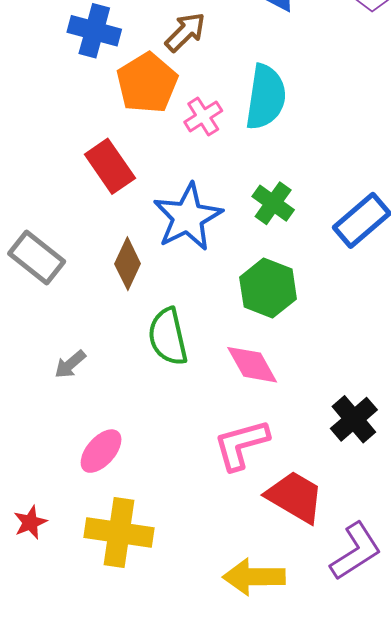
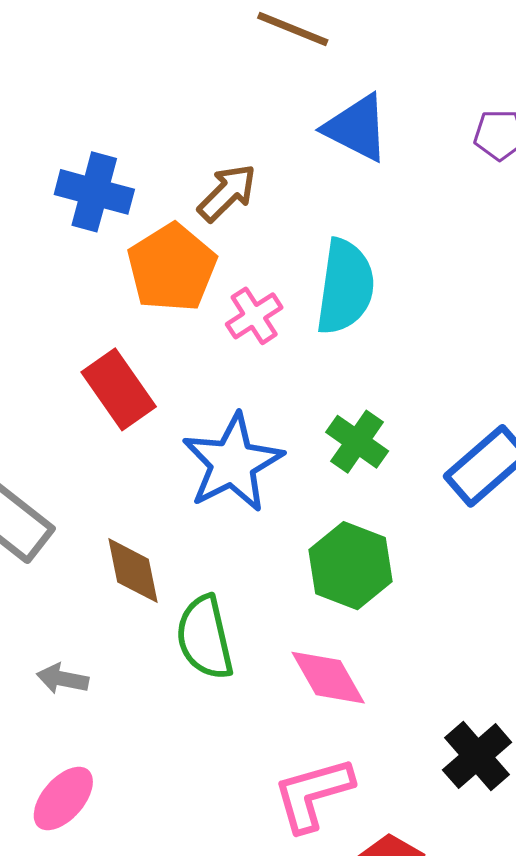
brown diamond: (128, 264) -> (133, 571), moved, turned -36
gray arrow: (70, 364) -> (62, 679), turned 52
pink ellipse: (101, 451) -> (63, 798), moved

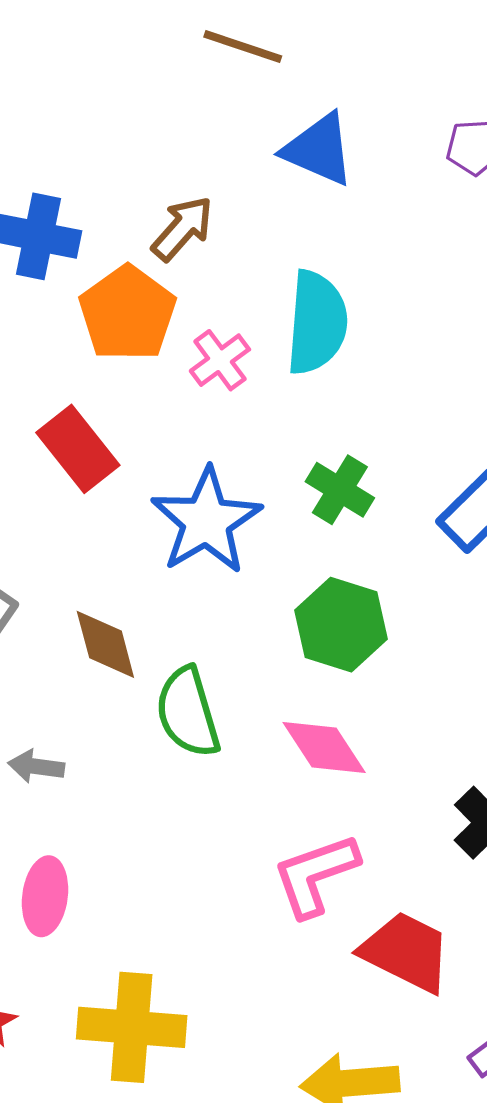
pink ellipse: (63, 798) -> (45, 896), turned -30

